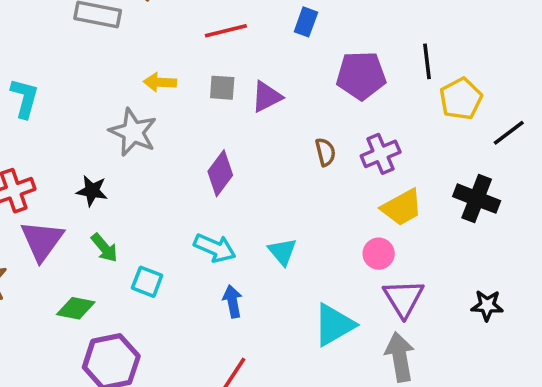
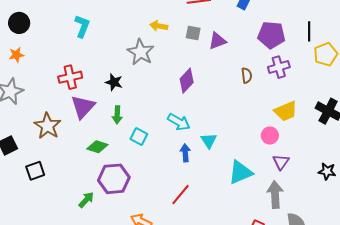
purple cross: (381, 154) -> (279, 67), moved
green arrow: (104, 248) -> (117, 115), turned 36
cyan triangle: (282, 252) -> (209, 141), moved
purple triangle: (403, 298) -> (281, 162), size x0.7

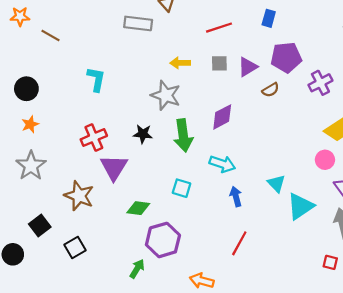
purple pentagon: (271, 35) -> (286, 57), moved
brown semicircle: (247, 75) -> (271, 90), moved, turned 77
purple diamond: (187, 81) -> (222, 117), turned 30
green arrow: (117, 115) -> (183, 135), moved, size x1.6
cyan triangle: (209, 141) -> (276, 183), moved

